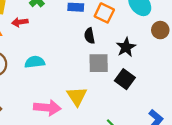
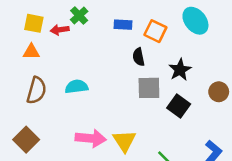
red arrow: (20, 22) -> (60, 30), moved
brown circle: (160, 30) -> (219, 92), moved
yellow triangle: (77, 96) -> (124, 141), moved

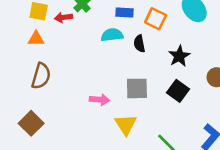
cyan semicircle: (77, 87) -> (112, 35), moved
gray square: (149, 88) -> (137, 88), moved
pink arrow: (91, 138) -> (100, 100), moved, size x0.7

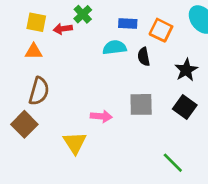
brown square: (31, 123) -> (24, 124), moved
yellow triangle: (126, 125) -> (75, 143), moved

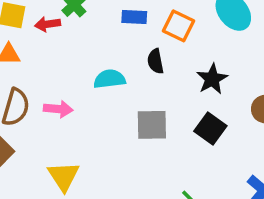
cyan semicircle: (115, 47) -> (109, 79), moved
pink arrow: (101, 116) -> (58, 109), moved

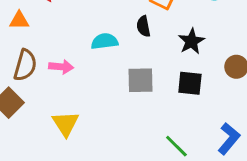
black square: (210, 128) -> (190, 83), turned -30

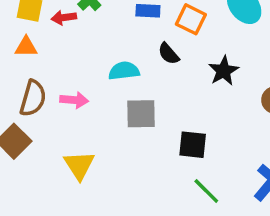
black semicircle: (143, 26) -> (169, 54), turned -30
gray square: (140, 80) -> (141, 114), moved
black square: (190, 83) -> (193, 145), moved

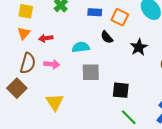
red arrow: (64, 18) -> (46, 38), moved
orange triangle: (26, 47) -> (24, 33), turned -48

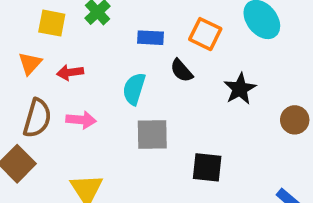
yellow square: (26, 11) -> (52, 23), moved
blue rectangle: (95, 12) -> (150, 38), moved
cyan semicircle: (81, 47) -> (134, 89), turned -66

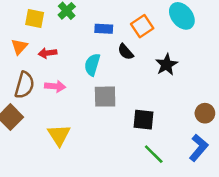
orange square: (205, 34) -> (142, 26), turned 30
brown circle: (295, 120) -> (205, 113), moved

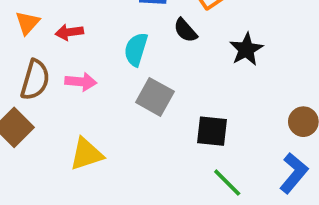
gray square: (105, 97) -> (155, 97), turned 30
yellow triangle: (59, 135) -> (86, 154), turned 45

